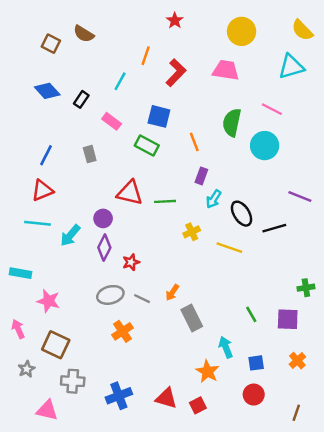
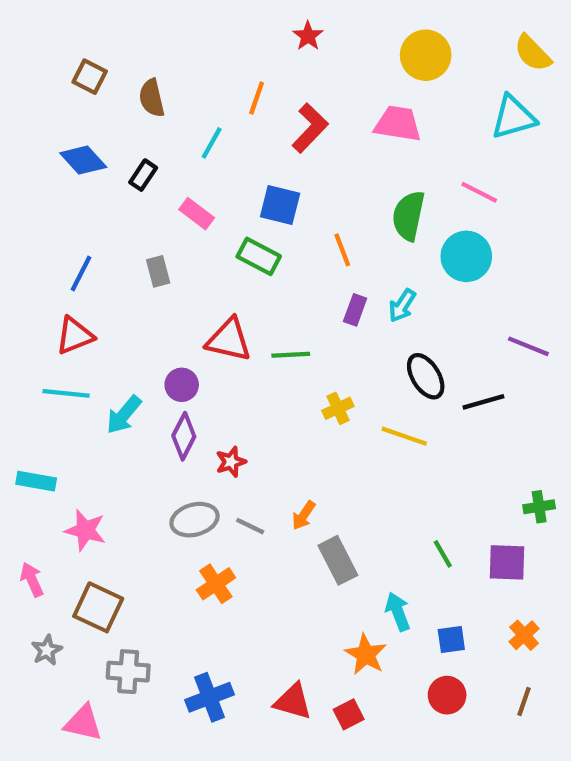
brown semicircle: (84, 34) -> (152, 98), moved, turned 45
cyan arrow: (214, 199) -> (402, 306), moved
brown line: (296, 413) -> (524, 702), moved

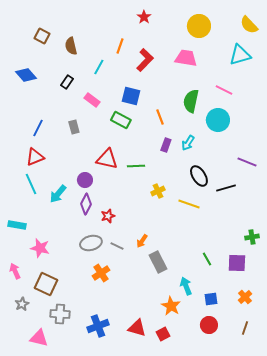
blue diamond: (83, 160) -> (26, 75), moved
cyan line: (66, 393) -> (31, 184), turned 60

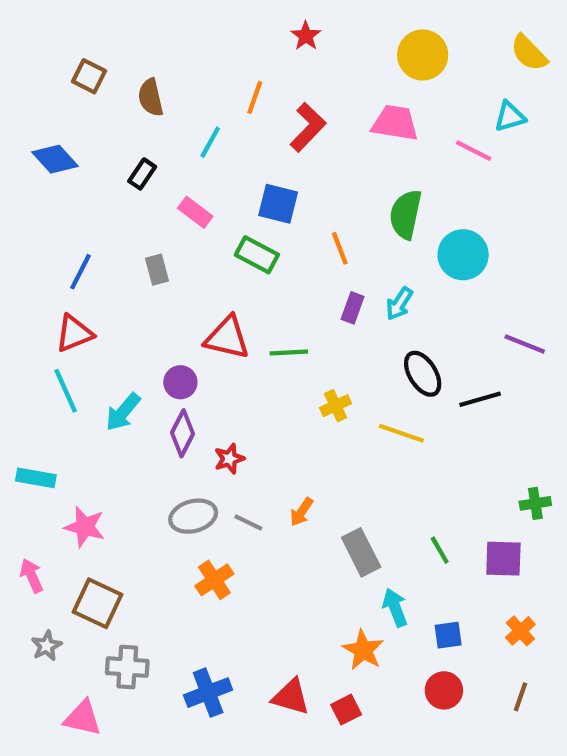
cyan triangle: (240, 55) -> (510, 117), size x0.7
pink line: (224, 90) -> (474, 151), moved
gray rectangle: (158, 262) -> (361, 552), moved

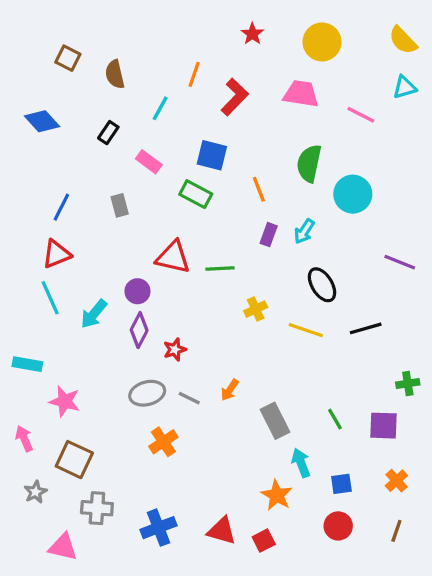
red star: (306, 36) -> (252, 34), moved
cyan triangle: (510, 117) -> (405, 87), moved
black line: (480, 399) -> (366, 328), moved

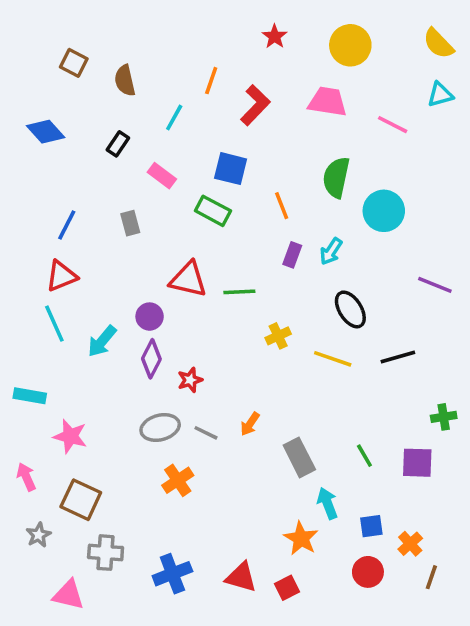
orange cross: (396, 481) -> (410, 544), moved

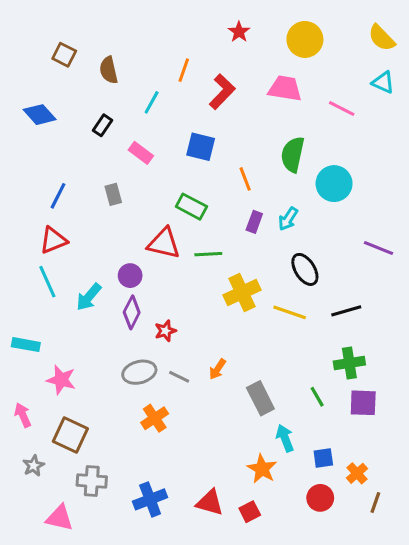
cyan triangle: (440, 95) -> (383, 82), turned 40
green rectangle: (213, 211) -> (191, 207), moved
yellow cross: (278, 336) -> (242, 292), size x1.6
green cross: (444, 417) -> (349, 363), moved, size x1.4

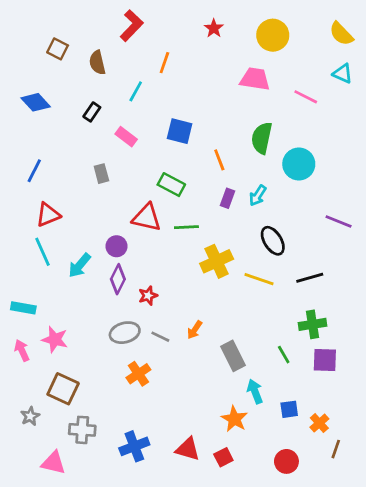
red L-shape: (222, 92) -> (132, 26), moved
blue line: (58, 196) -> (34, 171), moved
pink arrow: (23, 415) -> (22, 350), moved
red circle: (320, 498) -> (286, 461), moved

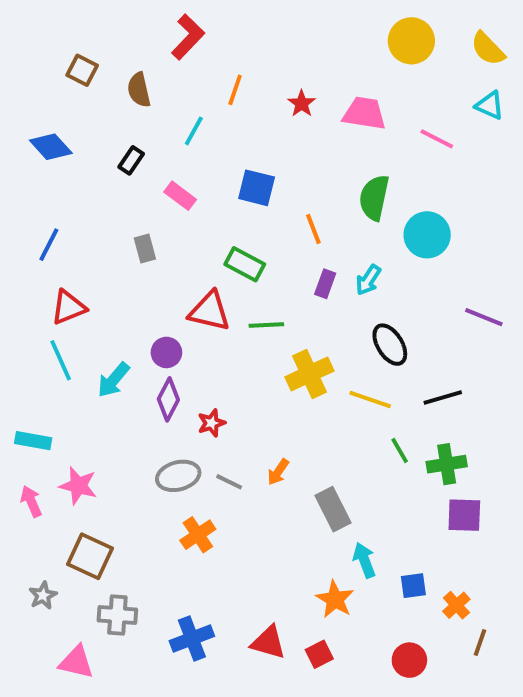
red star: (214, 28) -> (302, 104), moved
yellow circle: (273, 35) -> (411, 41), moved
green line: (284, 355) -> (400, 450), moved

